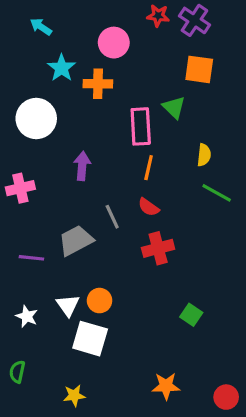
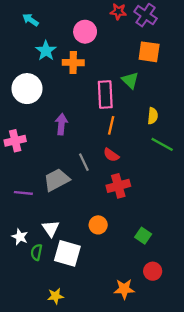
orange circle: (100, 301) -> (98, 225), moved
green semicircle: (17, 372) -> (36, 252), moved
red circle: (226, 397) -> (153, 271), moved

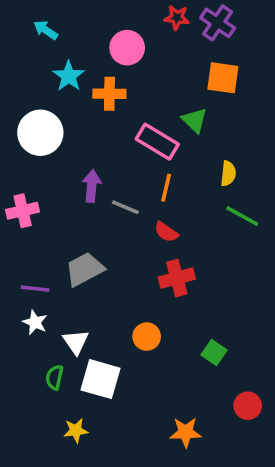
pink rectangle: (105, 95) -> (157, 142), turned -56
gray line: (84, 162) -> (125, 207), moved, turned -42
white star: (20, 237) -> (35, 322), moved
red circle: (153, 271) -> (248, 406), moved
yellow star: (55, 296) -> (76, 430), moved

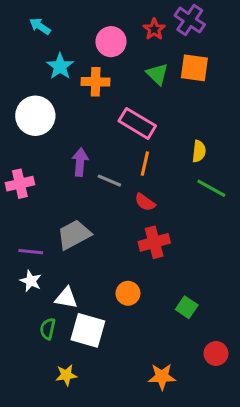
red star: (177, 18) -> (154, 29), moved, turned 30
green triangle: (194, 120) -> (157, 74), moved
white triangle: (76, 342) -> (66, 298), turned -45

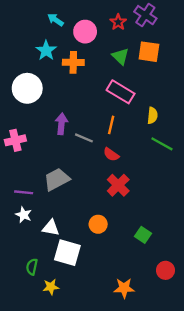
cyan arrow: (40, 26) -> (56, 20), moved
pink rectangle: (137, 123) -> (121, 92), moved
red cross: (154, 242) -> (118, 185), turned -30
green semicircle: (48, 329) -> (32, 267), moved

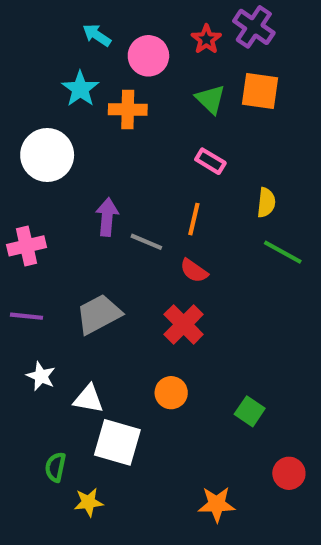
pink rectangle: (121, 92) -> (210, 161), size x0.6
red cross: (118, 185) -> (184, 324), moved
purple line: (24, 192) -> (26, 316), moved

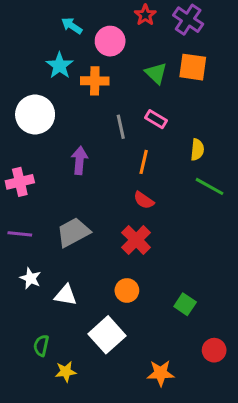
red star: (206, 39) -> (145, 15), moved
gray line: (146, 242) -> (121, 127), moved, turned 55
white square: (117, 442) -> (107, 335), moved, turned 32

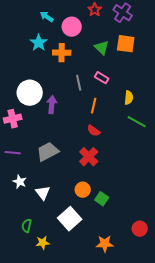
white circle: (35, 115) -> (30, 93), moved
white triangle: (66, 295) -> (43, 193), turned 42
green square: (185, 304) -> (102, 199), moved

